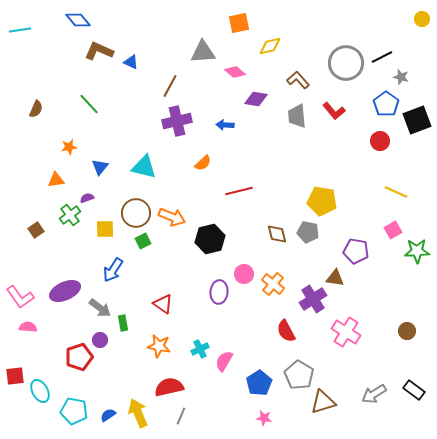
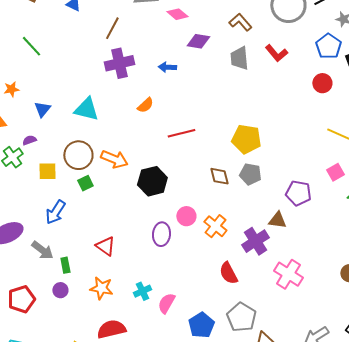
yellow pentagon: (322, 201) -> (246, 139), moved
purple circle: (100, 340) -> (60, 290), moved

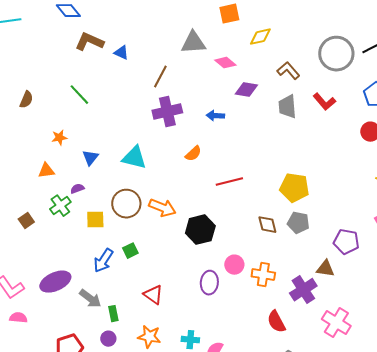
green square: (85, 183) -> (130, 251), moved
orange cross: (215, 226) -> (263, 275), turned -30
cyan cross: (142, 291) -> (190, 340), turned 30

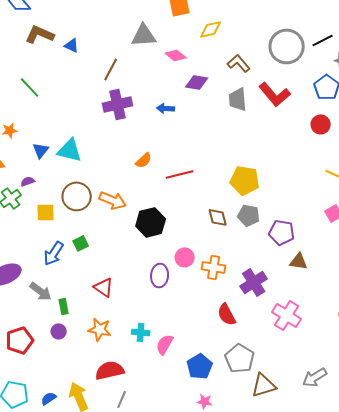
red L-shape: (324, 102) -> (275, 94), size x1.4
orange semicircle: (193, 154) -> (144, 160), moved
cyan triangle: (134, 158) -> (70, 150), moved
purple pentagon: (346, 242) -> (282, 232), moved
brown triangle: (325, 269) -> (299, 261), moved

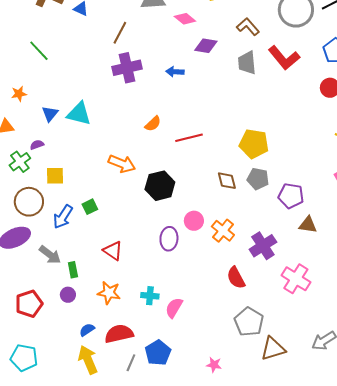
brown circle: (77, 196) -> (29, 202), moved
orange cross: (214, 267) -> (223, 231), turned 30
blue pentagon: (200, 366) -> (158, 353), moved
blue semicircle: (49, 398) -> (87, 330), moved

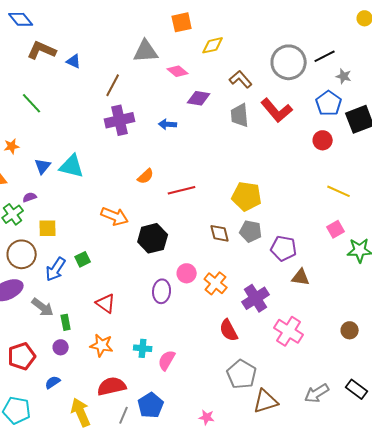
blue semicircle: (87, 330) -> (53, 382), moved

